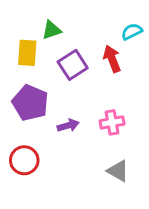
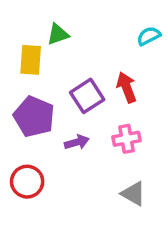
red arrow: (112, 59) -> (126, 87), moved
purple square: (73, 65) -> (87, 96), moved

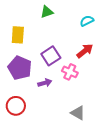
green triangle: (58, 34) -> (47, 12), moved
red arrow: (126, 87) -> (85, 51), moved, turned 72
pink cross: (126, 139) -> (70, 72), moved, turned 35

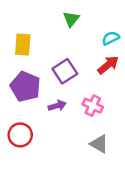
green triangle: (47, 12) -> (71, 19), moved, turned -32
cyan semicircle: (87, 21) -> (111, 38), moved
pink cross: (70, 72) -> (93, 106), moved

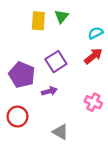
yellow rectangle: (23, 44) -> (38, 21), moved
pink cross: (93, 106) -> (93, 102), moved
gray triangle: (99, 144) -> (60, 132), moved

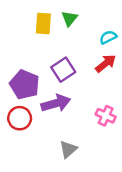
purple arrow: (49, 91) -> (56, 103), size x1.6
red circle: (18, 116) -> (20, 118), moved
gray triangle: (60, 132) -> (68, 149), turned 49

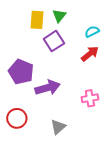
purple square: (63, 70) -> (54, 41), moved
pink cross: (106, 116) -> (90, 98), turned -35
red circle: (20, 118) -> (17, 118), moved

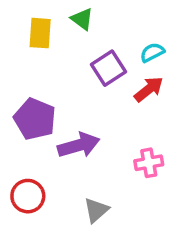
green triangle: (59, 16) -> (82, 19), moved, turned -32
yellow rectangle: (37, 20) -> (40, 33), moved
purple square: (54, 41) -> (108, 68), moved

